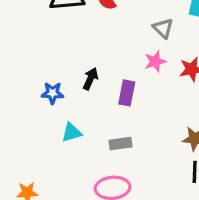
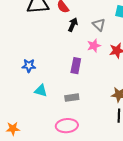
black arrow: (90, 79) -> (73, 25), moved
cyan triangle: (71, 132) -> (41, 91), turned 32

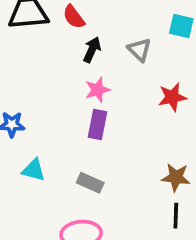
pink star: (94, 46) -> (97, 90), moved
gray rectangle: (72, 98) -> (90, 183), turned 32

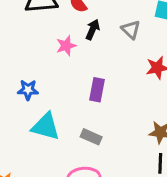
pink star: (97, 90) -> (66, 46), moved
cyan triangle: (34, 170) -> (46, 127), size x1.5

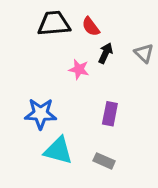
pink star: (66, 46) -> (79, 69), turned 30
blue star: (28, 90) -> (41, 114), size x1.5

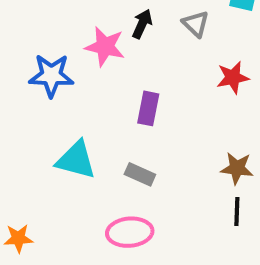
pink star: (79, 69) -> (105, 47), size x1.4
blue star: (41, 114) -> (51, 75), moved

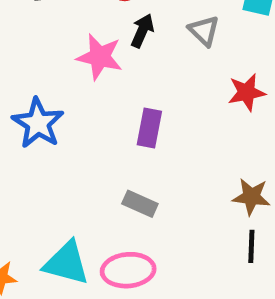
blue star: (51, 75) -> (38, 123), moved, turned 30
cyan triangle: (76, 160) -> (66, 263), moved

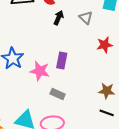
pink star: (100, 57) -> (40, 71), moved
black line: (251, 246) -> (107, 113), turned -72

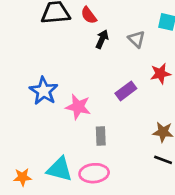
purple rectangle: (62, 61) -> (126, 91), moved, turned 42
gray rectangle: (58, 94) -> (101, 136), turned 64

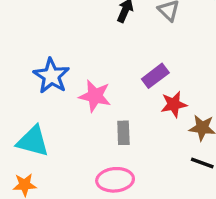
red star: (160, 74) -> (174, 104), moved
cyan triangle: (60, 169) -> (33, 141), moved

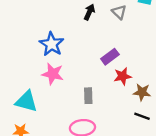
blue star: (51, 76) -> (52, 44), moved
pink star: (95, 96) -> (53, 74), moved

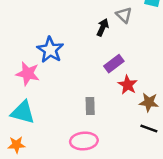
black arrow: (89, 12) -> (103, 27), moved
pink star: (53, 74) -> (28, 74), moved
red star: (123, 76) -> (128, 85), turned -30

